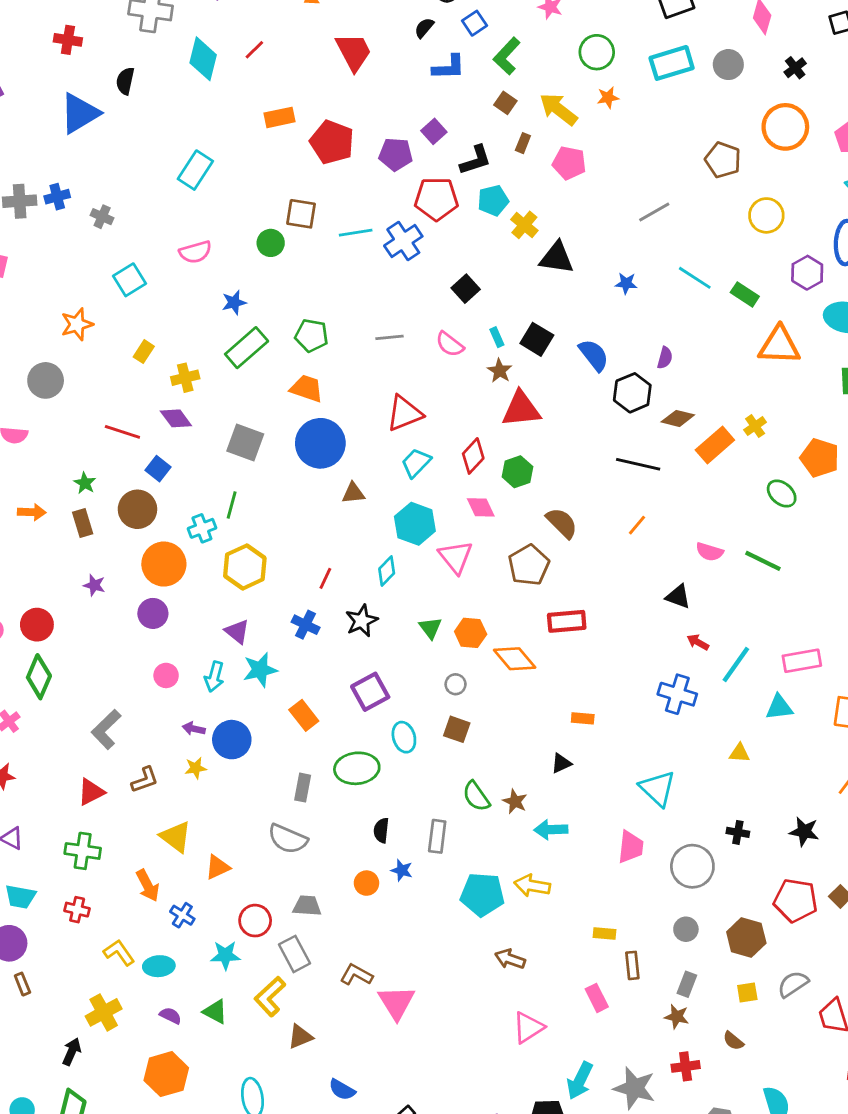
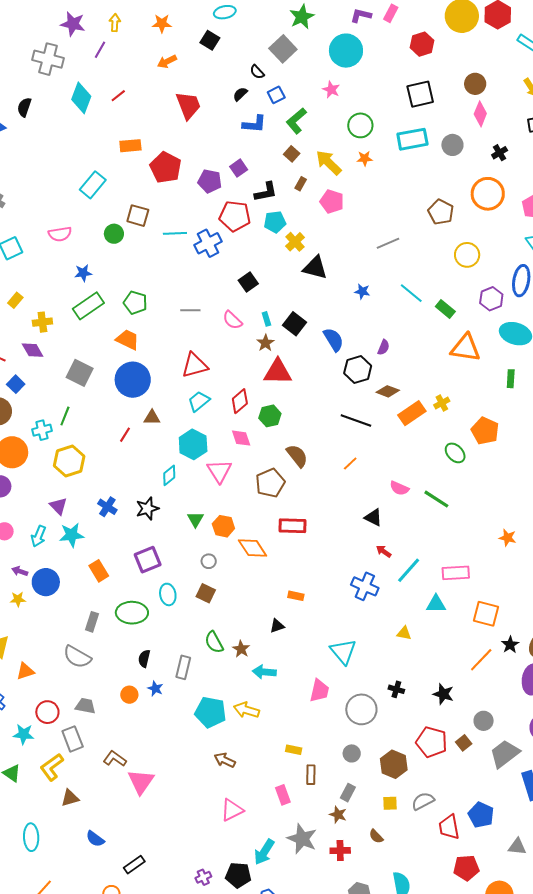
cyan rectangle: (195, 170) -> (93, 185), moved
red line: (325, 578) -> (125, 435), moved
gray star: (634, 1088) -> (302, 839), moved

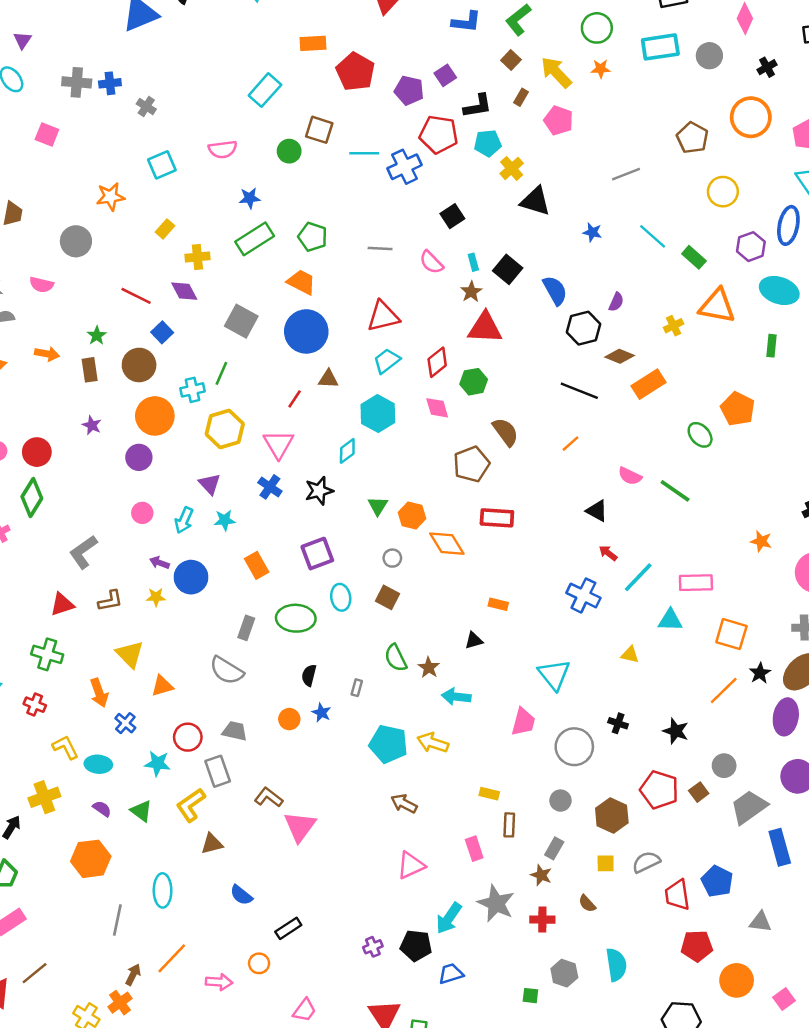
yellow cross: (442, 403) -> (674, 326), moved
pink triangle: (219, 471) -> (278, 444), moved
cyan star: (72, 535) -> (225, 520), size x0.7
gray rectangle: (183, 667) -> (357, 688), size x0.6

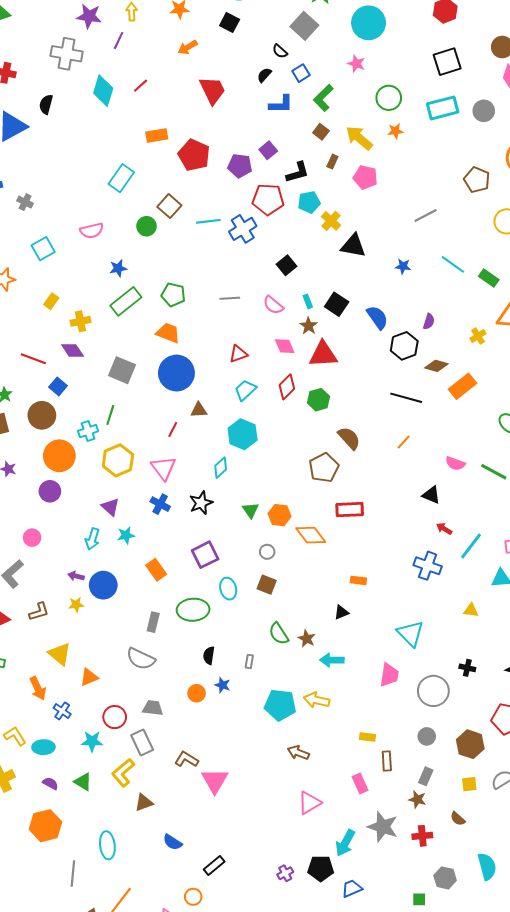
brown square: (319, 130) -> (169, 206), turned 30
red triangle: (383, 316) -> (238, 354), size x0.7
pink diamond: (437, 408) -> (285, 346), moved
pink circle: (142, 513) -> (32, 538), moved

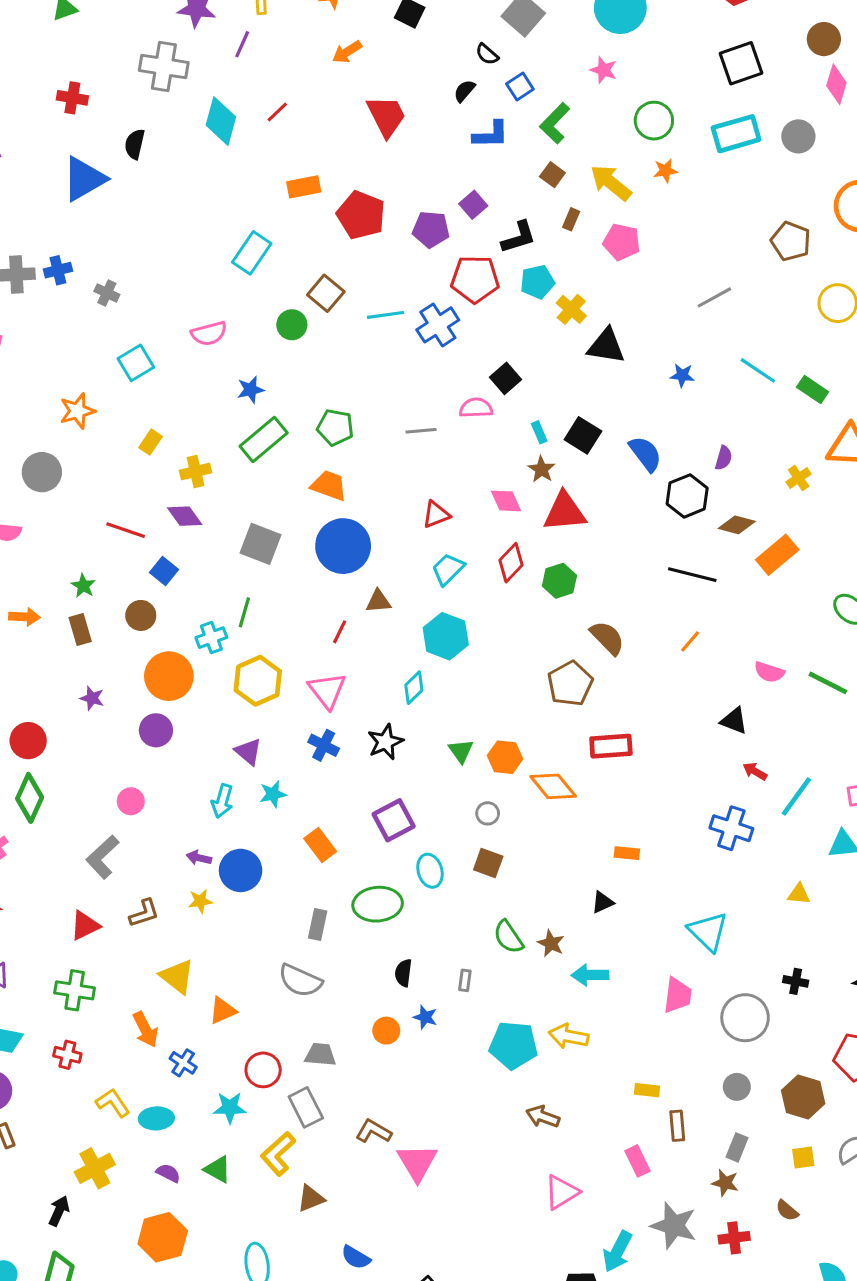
pink semicircle: (273, 305) -> (476, 408), moved, turned 140
brown circle: (42, 415) -> (141, 615), size x0.7

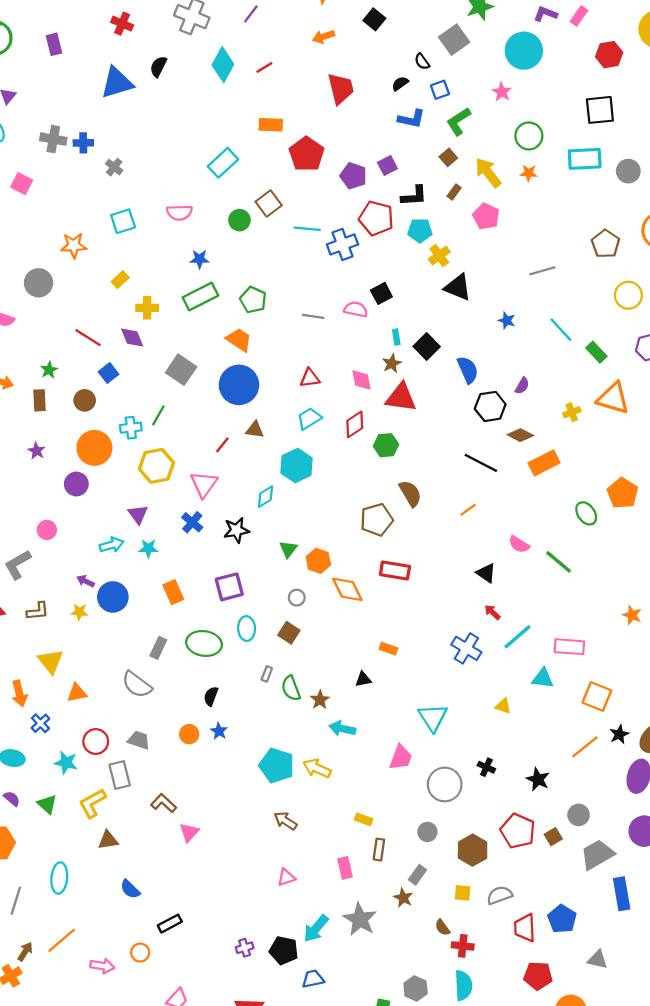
cyan arrow: (222, 801) -> (112, 545), turned -135
gray rectangle: (465, 980) -> (267, 674), moved
pink triangle: (417, 1162) -> (189, 832), size x0.7
pink triangle: (562, 1192) -> (286, 877), size x0.7
red cross: (734, 1238) -> (463, 946), moved

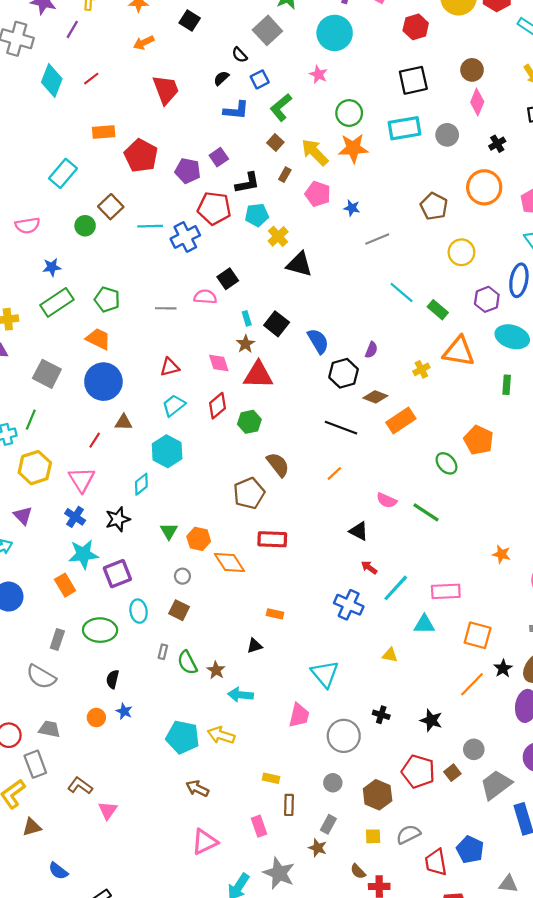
orange star: (529, 173) -> (353, 148), size x1.8
blue star: (507, 321) -> (352, 208), moved
cyan star: (148, 548) -> (83, 554), moved, size x1.6
pink triangle: (286, 877) -> (205, 842), size x1.5

